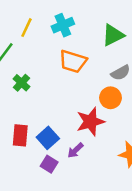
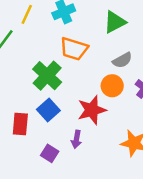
green cross: (22, 83) -> (47, 76), moved, size x1.6
blue square: (48, 138) -> (48, 110), moved
purple arrow: (75, 150) -> (76, 139), turned -36

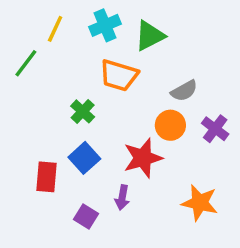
green triangle: (115, 22) -> (150, 36), moved
green cross: (47, 76) -> (83, 111), size x0.6

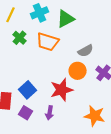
green cross: (83, 111) -> (20, 38), moved
purple square: (86, 216) -> (26, 113), moved

